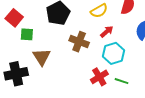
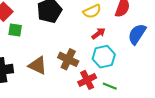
brown cross: (79, 42) -> (68, 59), moved
brown triangle: (42, 57) -> (38, 65), moved, turned -36

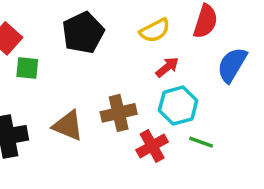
brown cross: (68, 59) -> (119, 113), turned -36
green line: (110, 86) -> (201, 142), moved

